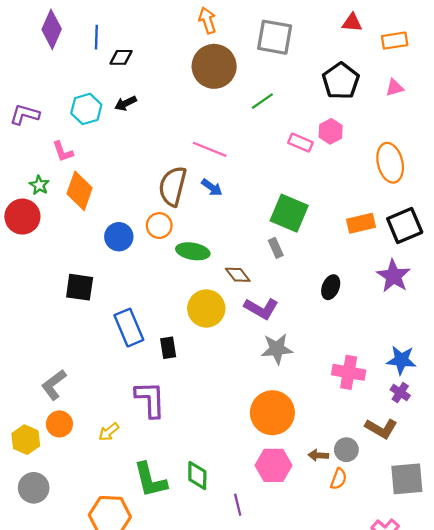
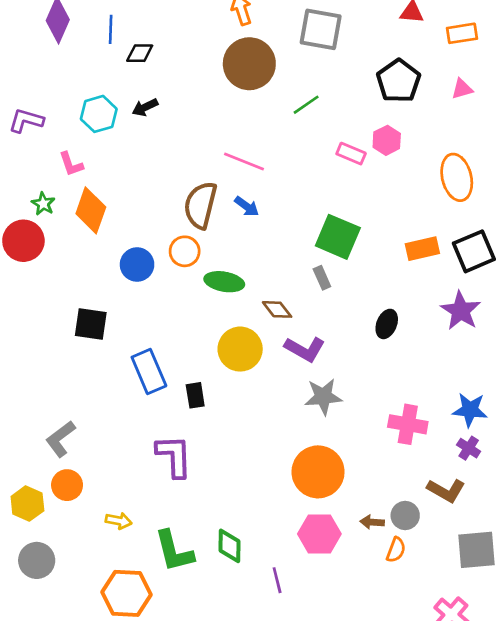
yellow arrow: (109, 432) -> (119, 521), moved, turned -130

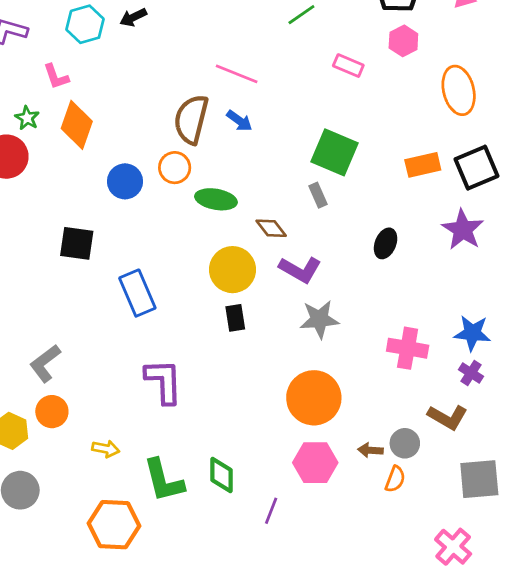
pink hexagon: (387, 140) -> (403, 41), moved
black rectangle: (195, 395) -> (235, 318), moved
purple line: (277, 580) -> (271, 511), turned 35

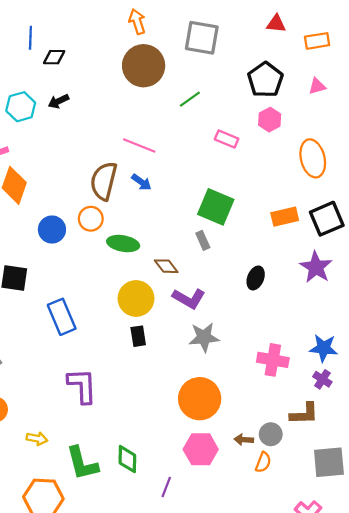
brown L-shape: (448, 417) -> (304, 414), turned -32

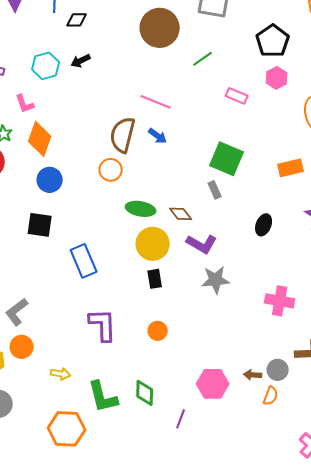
blue circle: (52, 230) -> (50, 180), moved
green ellipse: (123, 244) -> (141, 209), moved
orange circle: (200, 399) -> (158, 331), moved, size x0.5

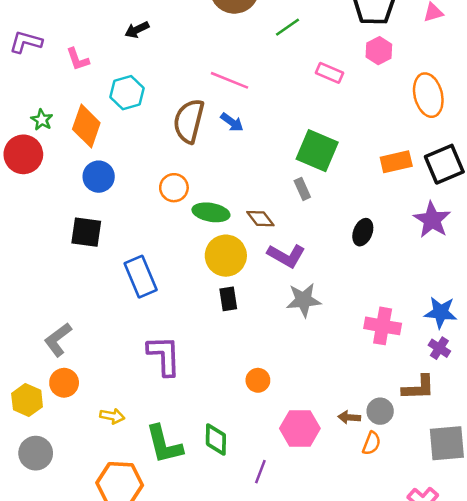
cyan hexagon: (46, 66) -> (127, 93), moved
pink L-shape: (25, 104) -> (78, 59), moved
orange circle: (111, 170) -> (174, 188), moved
orange circle: (158, 331) -> (258, 380), moved

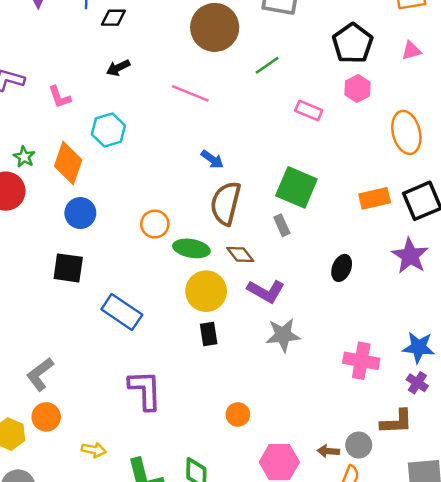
pink line: (229, 80) -> (190, 93), moved
brown semicircle: (189, 121) -> (226, 203), moved
blue rectangle: (141, 277) -> (122, 312), turned -33

